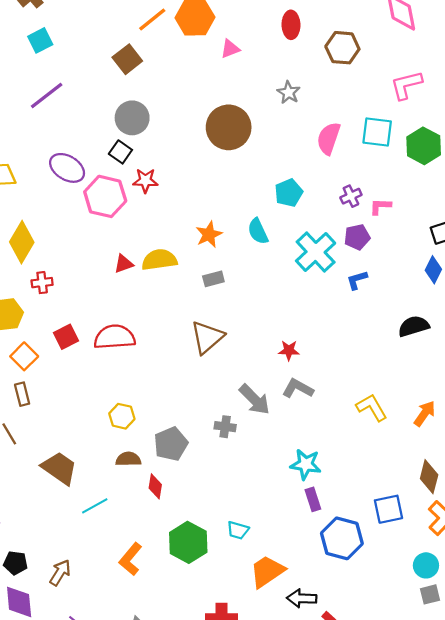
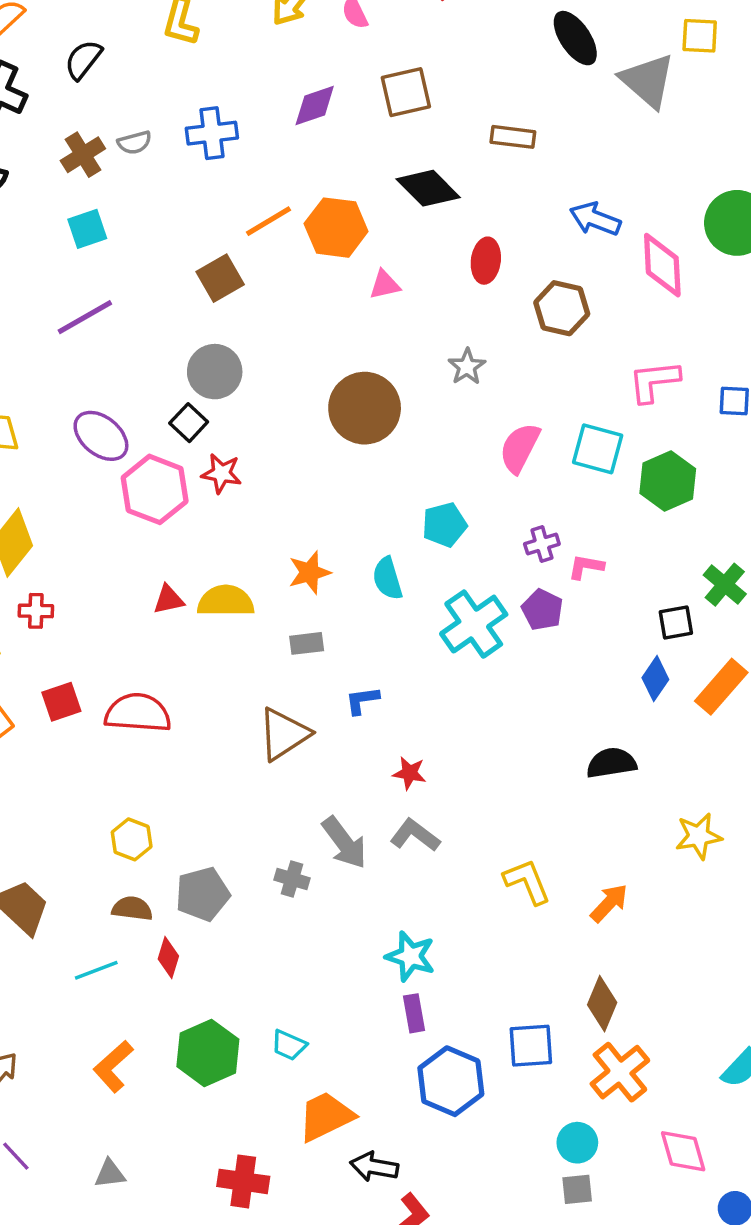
purple pentagon: (357, 237) -> (542, 610), turned 30
blue L-shape: (357, 280) -> (362, 700), moved
cyan line: (95, 506) -> (96, 970), moved

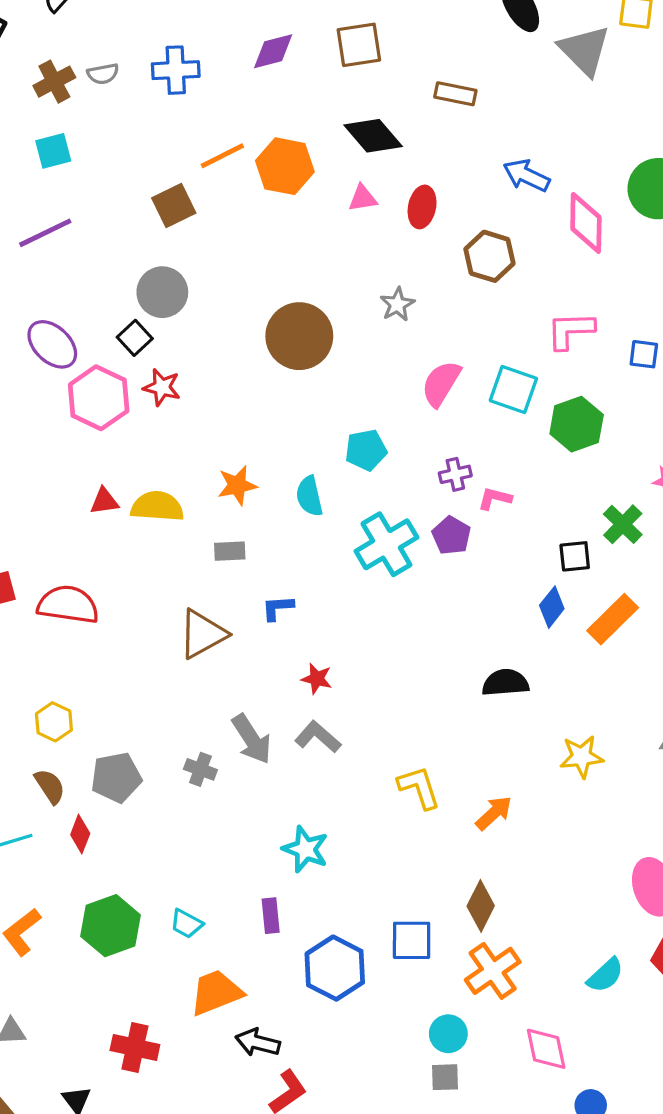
pink triangle: (385, 285) -> (363, 198), moved
brown semicircle: (132, 909) -> (50, 786), turned 45
purple rectangle: (414, 1013) -> (271, 916), moved

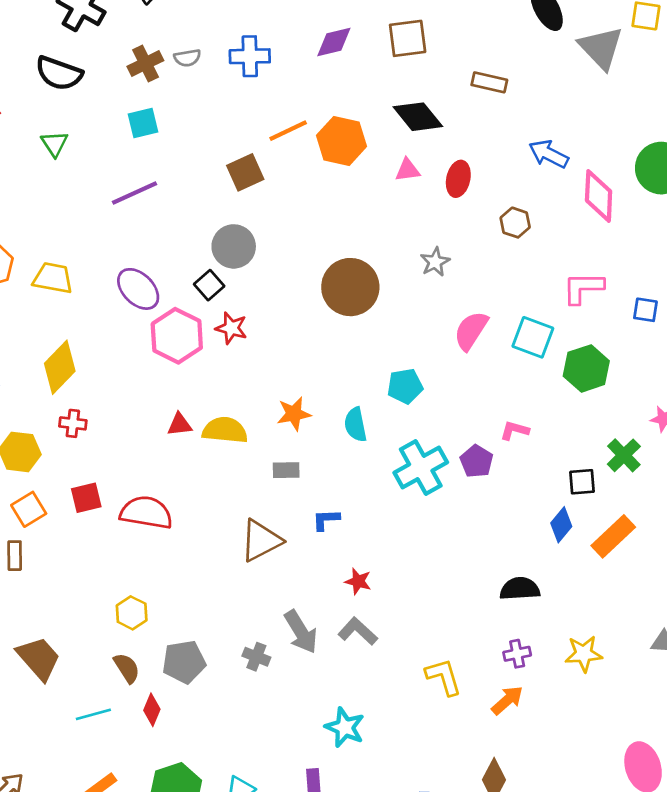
brown hexagon: (489, 256) -> (515, 223), size x0.7
purple cross: (455, 474) -> (517, 654), moved

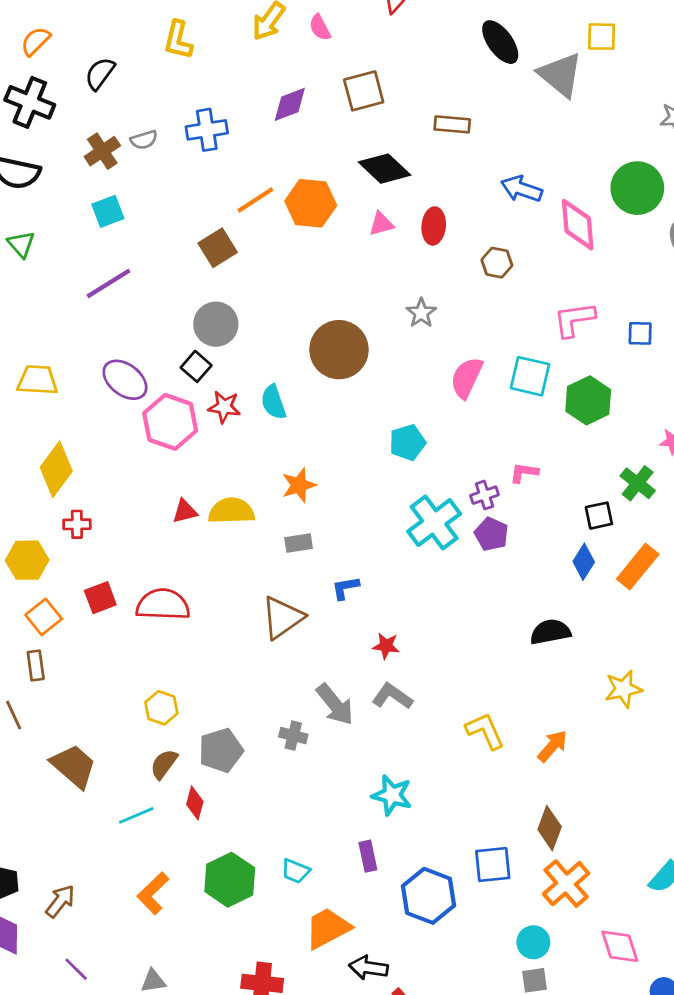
cyan semicircle: (356, 425) -> (273, 402), moved
purple pentagon: (477, 461) -> (491, 534), moved
purple cross: (517, 654) -> (485, 495), moved
brown semicircle: (127, 668) -> (164, 764), turned -104

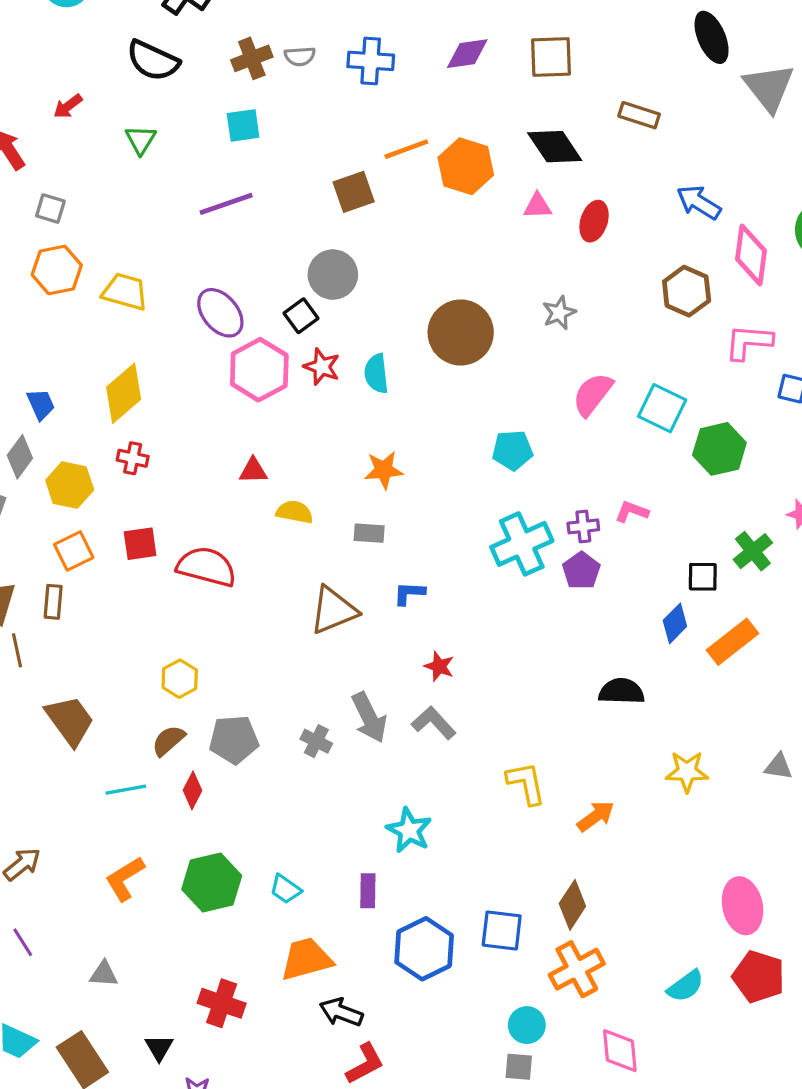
brown hexagon: (497, 263) -> (687, 291), moved, size x1.4
pink L-shape: (574, 319) -> (749, 342), moved
yellow semicircle: (231, 511) -> (295, 512), moved, size x0.7

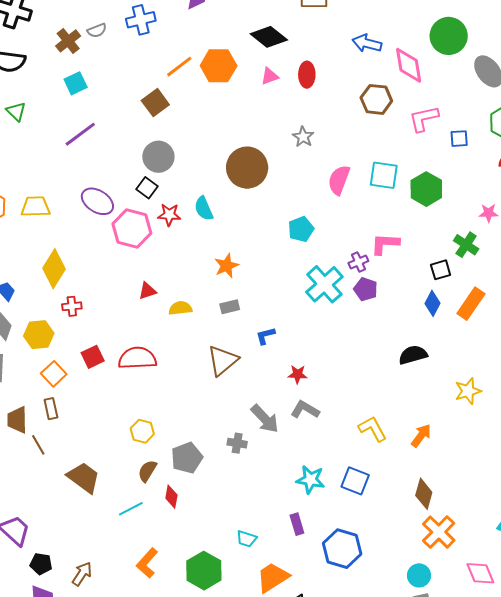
pink L-shape: (632, 512) -> (385, 244), size x1.4
green hexagon: (212, 882) -> (204, 571), moved
blue square: (502, 931) -> (355, 481), moved, turned 32

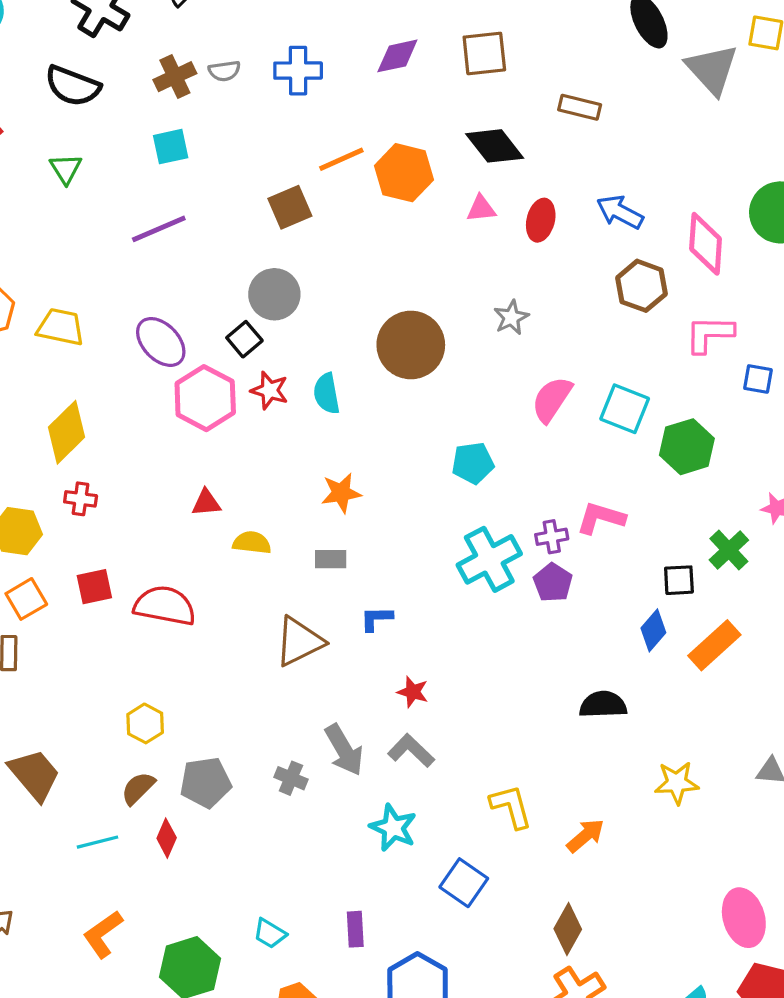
blue arrow: (367, 43) -> (620, 212), moved
cyan star: (310, 480) -> (393, 828), moved

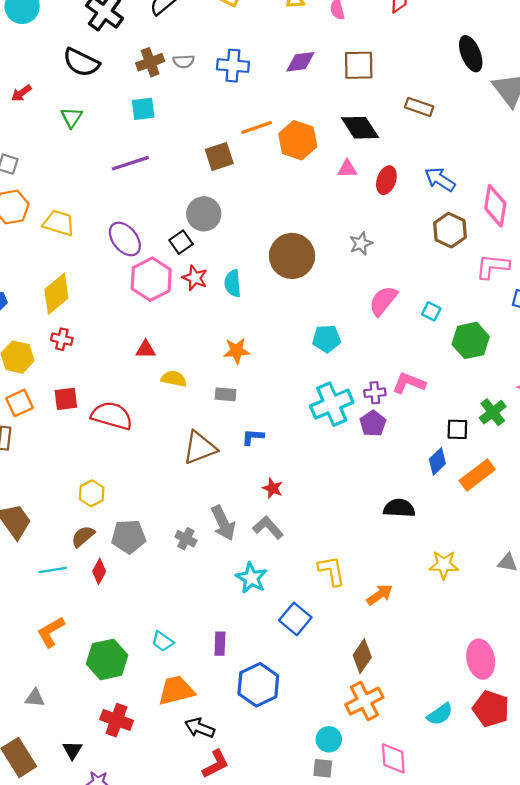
cyan square: (625, 409) -> (431, 311), size x0.6

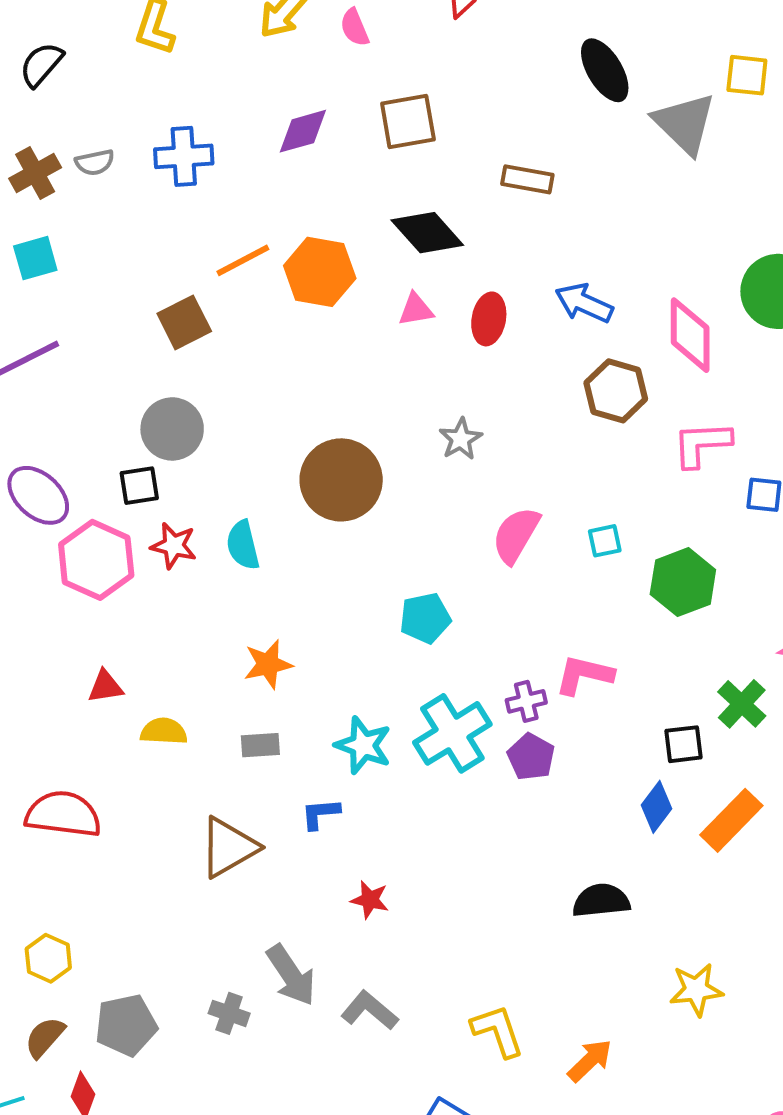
black square: (181, 242) -> (139, 486), turned 35
cyan square: (431, 311) -> (605, 541), turned -30
gray L-shape: (268, 527) -> (370, 1010), moved
cyan star: (251, 578) -> (363, 745), moved

